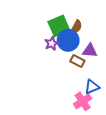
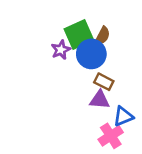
purple star: (52, 43) -> (61, 50), moved
purple triangle: (90, 51) -> (100, 100), moved

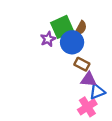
purple triangle: (100, 100) -> (88, 80), moved

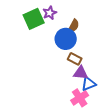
green square: (62, 27) -> (34, 19), moved
purple star: (48, 39) -> (50, 13), moved

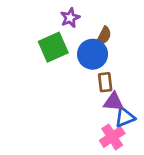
green square: (34, 19) -> (53, 47), moved
brown rectangle: (75, 59) -> (105, 82), turned 56

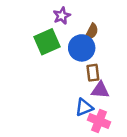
blue triangle: (125, 117) -> (84, 107), moved
pink cross: (112, 137) -> (99, 121), turned -35

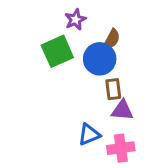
blue triangle: (84, 107) -> (89, 134), moved
pink cross: (99, 121) -> (121, 148), turned -30

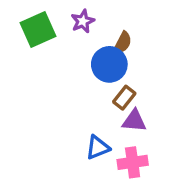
green square: (57, 51) -> (38, 30), moved
brown rectangle: (113, 89) -> (124, 98), turned 45

